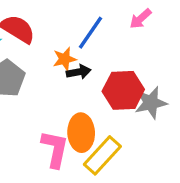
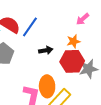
blue line: (90, 33) -> (30, 27), moved
orange star: (65, 59) -> (73, 41), moved

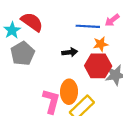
blue line: (30, 27) -> (88, 26), moved, turned 55

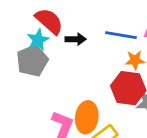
cyan star: (12, 30) -> (38, 40), moved
black arrow: (70, 52) -> (76, 39), moved

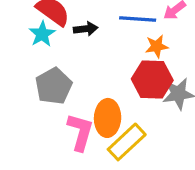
gray pentagon: (32, 61) -> (54, 86), moved

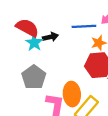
cyan star: (42, 34) -> (34, 43), moved

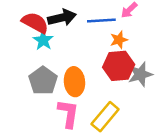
black arrow: (50, 37) -> (62, 18), moved, size x1.5
orange ellipse: (72, 94) -> (74, 82), moved

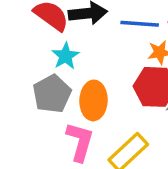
cyan star: (43, 40) -> (65, 56), moved

